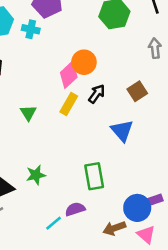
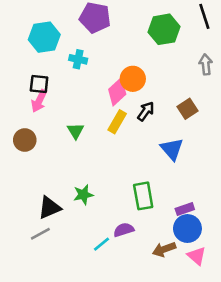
cyan cross: (31, 29) -> (78, 59), moved
purple rectangle: (154, 200) -> (185, 209), moved

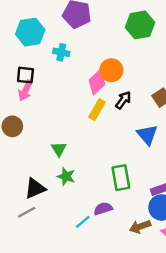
green triangle: (76, 131) -> (59, 149), moved
green star: (83, 195) -> (66, 176), turned 30

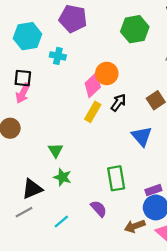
purple semicircle: (103, 209) -> (99, 209), turned 66
cyan line: (83, 222) -> (61, 221), moved

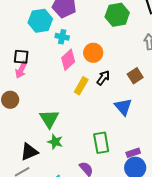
cyan hexagon: (28, 36) -> (40, 21), moved
cyan cross: (58, 56) -> (62, 37), moved
pink diamond: (93, 85) -> (68, 60), moved
green triangle: (55, 150) -> (49, 119), size x1.5

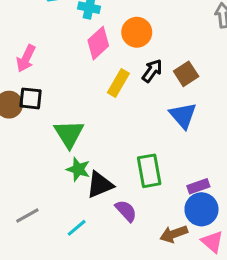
black square: (21, 57) -> (31, 98), moved
brown square: (135, 76) -> (186, 74), moved
black triangle: (29, 152) -> (100, 185), moved

